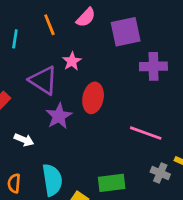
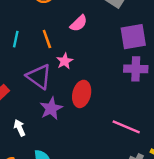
orange line: (49, 25) -> (47, 39), moved
purple square: (126, 32) -> (133, 37), moved
white arrow: (24, 140) -> (19, 128), turned -140

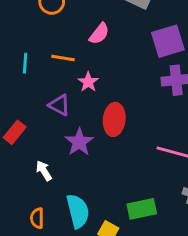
orange line: (47, 39) -> (63, 58), turned -54
purple triangle: (39, 77) -> (59, 105), size x0.7

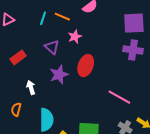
cyan line: (25, 63) -> (43, 18), moved
orange semicircle: (37, 218) -> (16, 109), moved

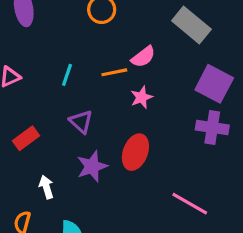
orange line: (62, 17) -> (114, 72), moved, turned -35
purple square: (134, 23) -> (214, 84), turned 30
pink star: (75, 37) -> (142, 97), moved

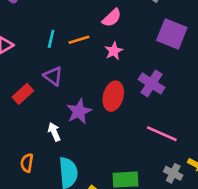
orange line: (114, 72) -> (79, 40), moved
purple triangle: (81, 122) -> (53, 76), moved
purple cross: (212, 128) -> (152, 83), moved, turned 30
white arrow: (46, 187) -> (54, 132), moved

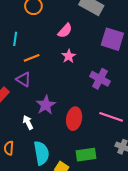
cyan line: (51, 39) -> (15, 39), moved
orange line: (79, 40) -> (32, 58), moved
red ellipse: (113, 96) -> (74, 119), moved

